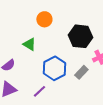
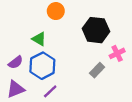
blue hexagon: (54, 68) -> (42, 66), moved

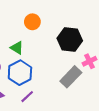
gray rectangle: (97, 70) -> (71, 77), size x1.5

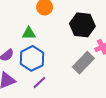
green triangle: (17, 48) -> (29, 33), turned -32

